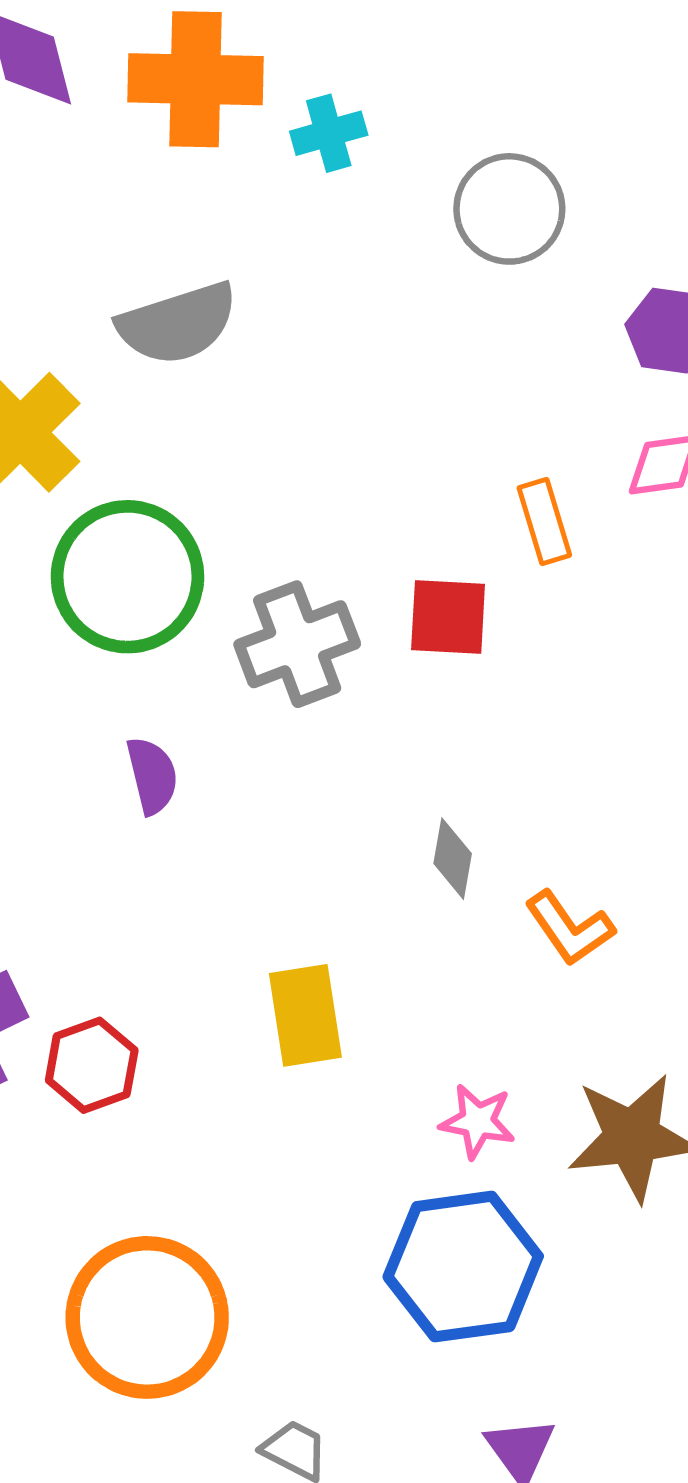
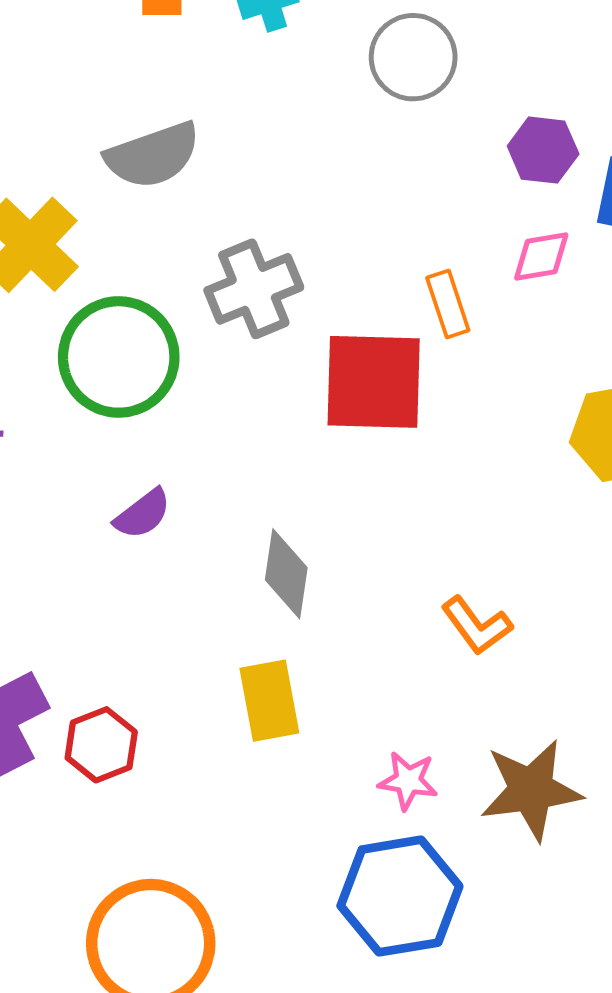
red square: (448, 617) -> (374, 382), size x1.6
gray cross: (297, 644) -> (254, 289), moved
purple semicircle: (152, 776) -> (143, 514), turned 68
gray diamond: (453, 859) -> (286, 574), moved, size x1.4

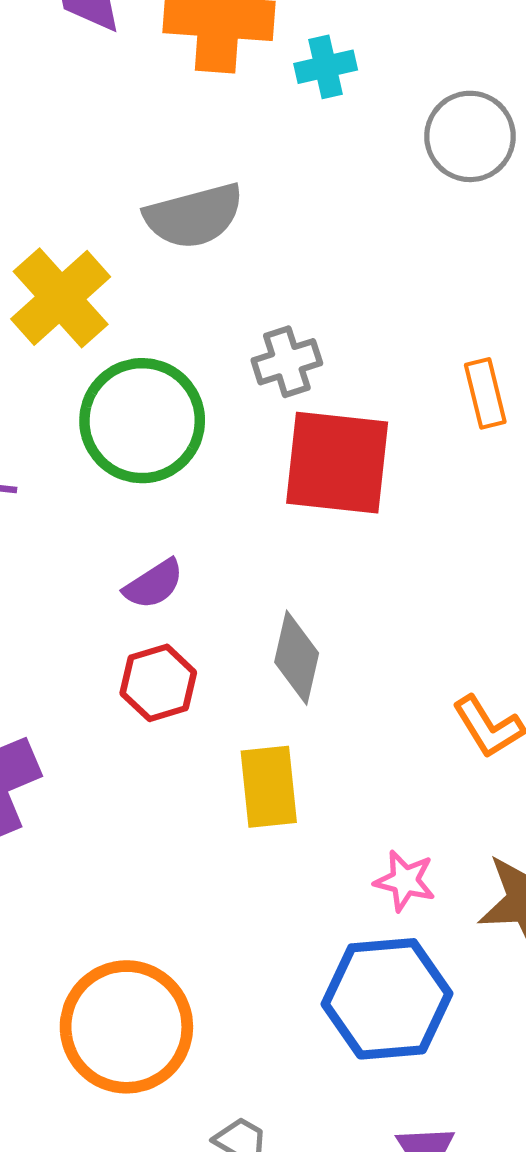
gray cross: (254, 289) -> (287, 362), size x0.7
red square: (374, 382) -> (337, 463), moved
red hexagon: (101, 745) -> (158, 683), moved

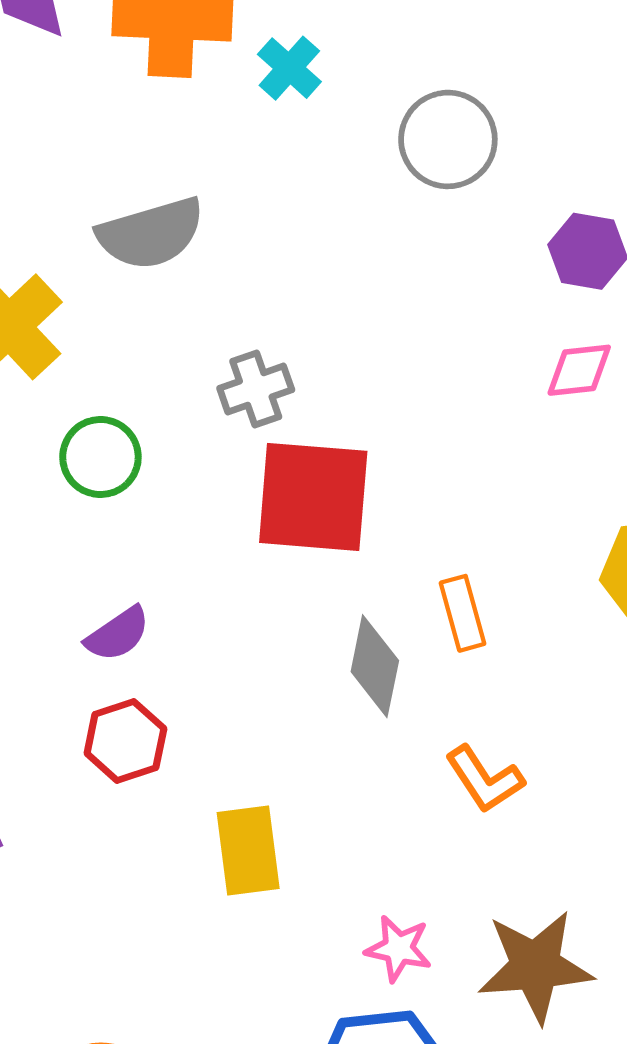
cyan cross: (326, 67) -> (289, 68), turned -34
orange rectangle: (485, 393) -> (463, 613), moved
green circle: (142, 421) -> (100, 457), size x0.6
gray diamond: (297, 658) -> (375, 666), moved

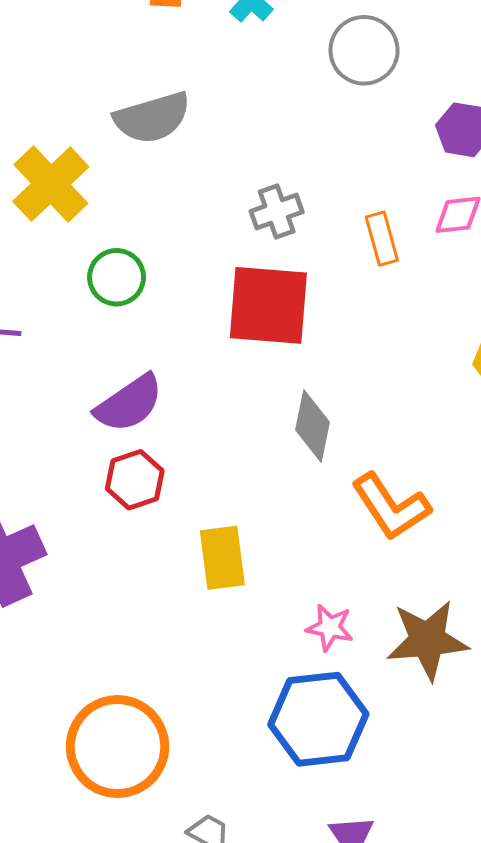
gray cross: (256, 389) -> (277, 212), moved
orange rectangle: (463, 613) -> (382, 239), moved
purple semicircle: (118, 634) -> (129, 403), size x1.5
orange L-shape: (485, 779) -> (391, 507), size x1.4

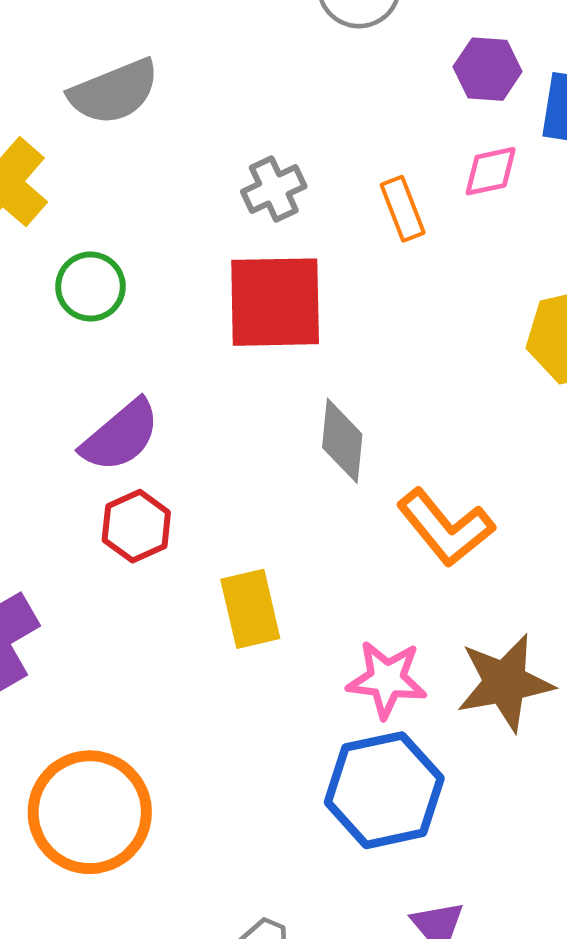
pink star: (330, 627) -> (387, 679), size x1.4
orange circle: (118, 747) -> (90, 812), moved

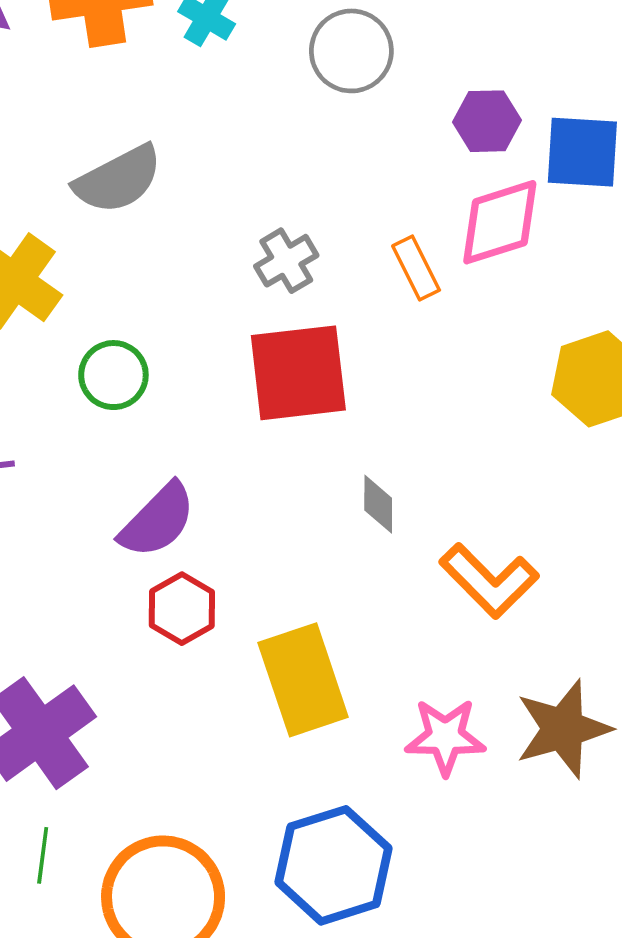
pink diamond: (491, 171) -> (500, 222), size x1.6
gray diamond: (342, 441) -> (378, 504), size x0.7
yellow rectangle: (250, 609) -> (303, 680), size x1.4
blue hexagon: (384, 790) -> (334, 865), moved

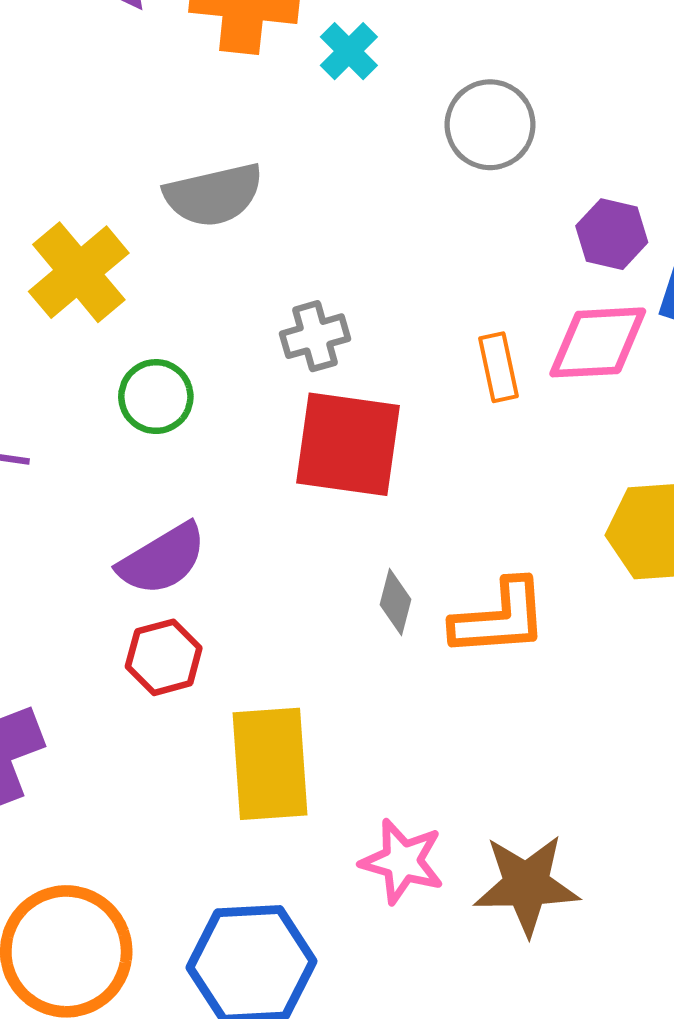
gray cross: (286, 261) -> (315, 336), moved
orange L-shape: (489, 581) -> (500, 618), moved, turned -64

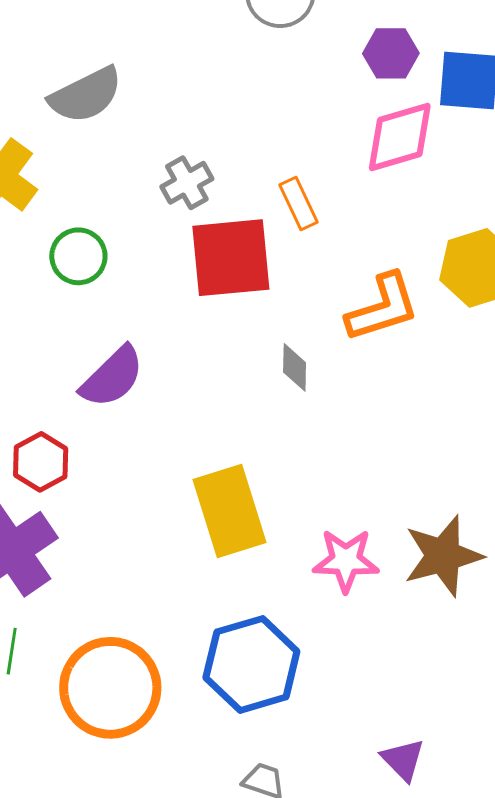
orange rectangle: (499, 367) -> (298, 204), moved
orange L-shape: (500, 618) -> (383, 308), moved
red hexagon: (164, 657) -> (41, 462), moved

